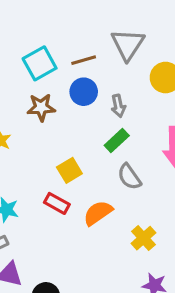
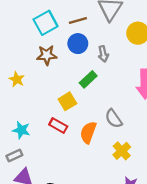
green rectangle: (117, 140) -> (88, 79), moved
gray semicircle: (129, 177) -> (114, 119), moved
orange semicircle: (98, 213) -> (88, 132), turned -35

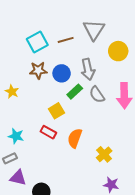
blue circle: (78, 44) -> (62, 73), moved
gray arrow: (103, 54) -> (88, 69), size x1.5
gray semicircle: (114, 119) -> (97, 95), moved

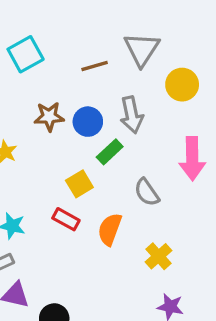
cyan square: (37, 42) -> (26, 54), moved
gray semicircle: (97, 95) -> (147, 192), moved

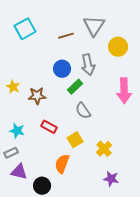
brown star: (49, 117) -> (37, 96), moved
yellow square: (79, 184) -> (75, 140), moved
gray semicircle: (147, 192) -> (83, 111), moved
orange semicircle: (110, 229) -> (62, 164), moved

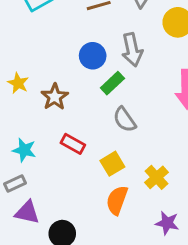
brown star: (37, 96) -> (55, 97), turned -30
orange semicircle: (62, 164) -> (117, 200), moved

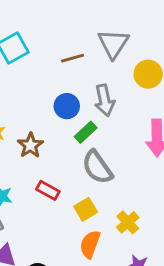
gray semicircle: (125, 120) -> (97, 167), size x1.4

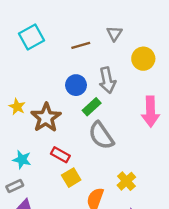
gray triangle: (113, 44) -> (114, 33), size x0.6
brown star: (30, 145) -> (46, 118), size x1.4
yellow square: (86, 209) -> (71, 178), moved

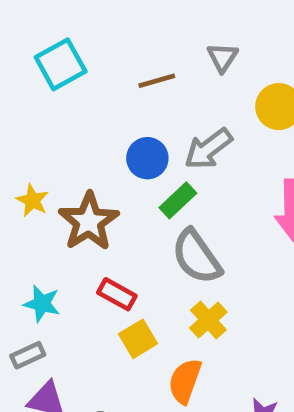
gray arrow: (107, 80) -> (208, 149), turned 65
yellow cross: (126, 181) -> (208, 320), moved

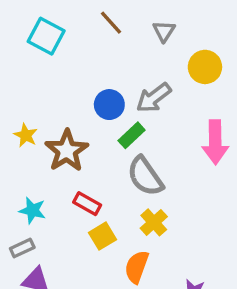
cyan square: (61, 64) -> (46, 36), turned -33
brown line: (157, 81) -> (111, 23), moved, turned 64

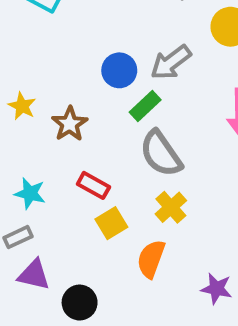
brown star: (67, 151) -> (70, 124), size x0.7

